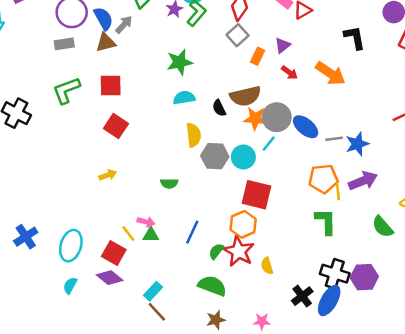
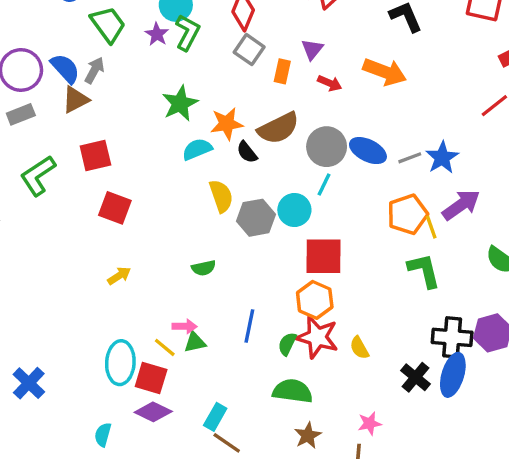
orange star: (255, 118) -> (227, 124), moved
cyan ellipse: (71, 246) -> (120, 363), moved

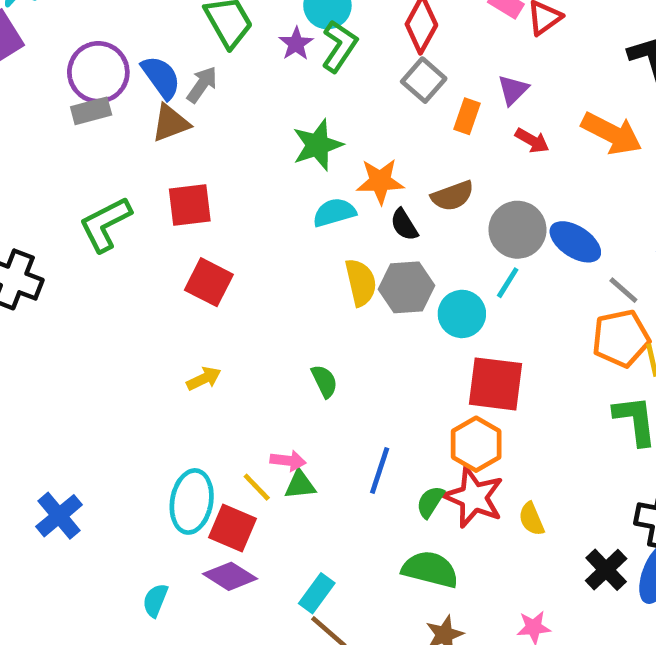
gray rectangle: (21, 114) -> (91, 111), moved
brown semicircle: (278, 128) -> (452, 196), size x0.7
gray line: (410, 158) -> (623, 290), moved, turned 55
gray hexagon: (256, 218) -> (406, 287), moved
green semicircle: (204, 268) -> (324, 381), turned -110

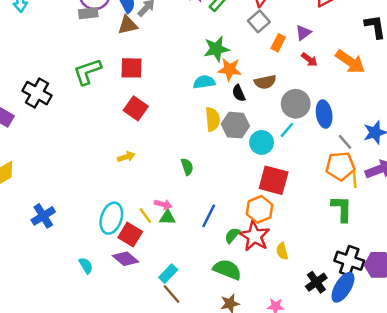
green star: (318, 145) -> (216, 49), moved
blue ellipse: (575, 242) -> (324, 114), turned 40
cyan semicircle: (155, 600) -> (86, 266), turned 119

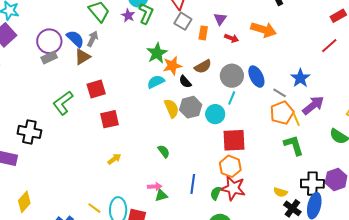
red square: (136, 108) -> (109, 119), turned -30
yellow line: (145, 216) -> (94, 208), moved
yellow semicircle: (282, 251) -> (280, 192), moved, turned -40

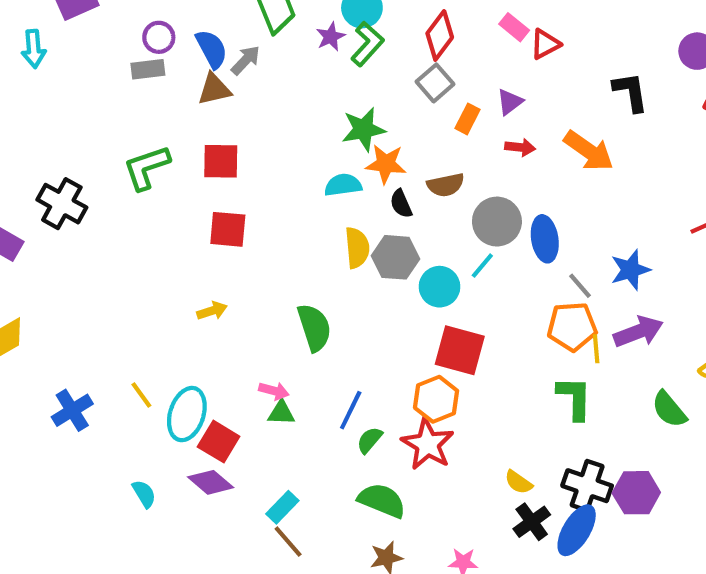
red arrow: (232, 38) -> (520, 147), turned -32
purple circle: (49, 41) -> (159, 37), size x0.6
green semicircle: (164, 151) -> (314, 327), size x1.6
green semicircle: (216, 193) -> (370, 440), moved

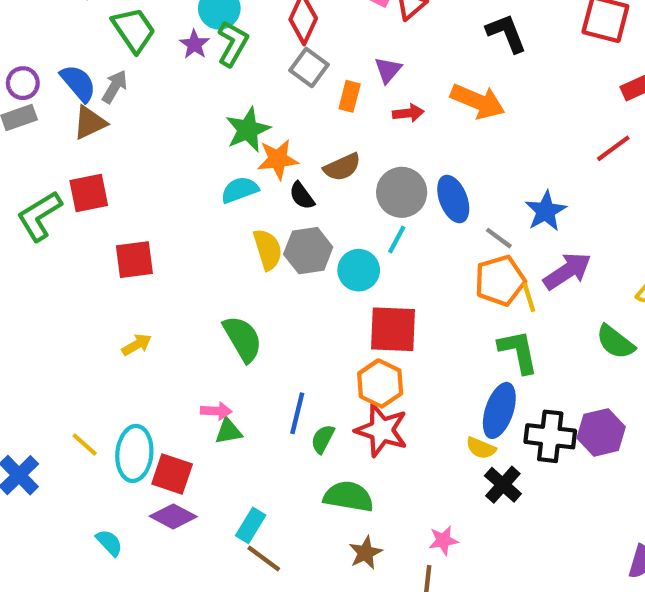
red square: (221, 161) -> (89, 193), moved
blue ellipse: (577, 530) -> (499, 410), moved

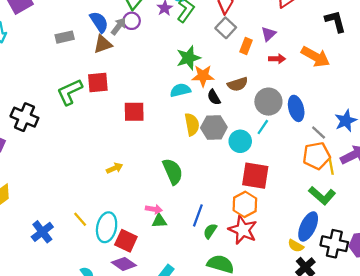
purple circle: (23, 83) -> (132, 21), moved
red square: (134, 260) -> (134, 112), moved
green L-shape: (518, 352) -> (322, 196), turned 136

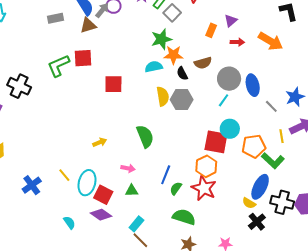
gray square: (226, 28) -> (172, 13), moved
cyan circle: (240, 141) -> (230, 129), moved
orange pentagon: (317, 156) -> (254, 146), moved
yellow arrow: (115, 168) -> (100, 142), moved
green triangle: (159, 221) -> (132, 191), moved

